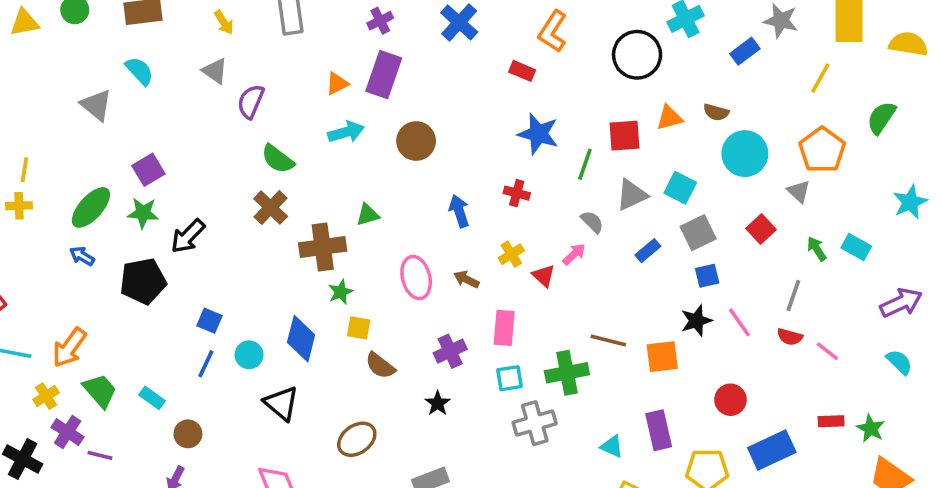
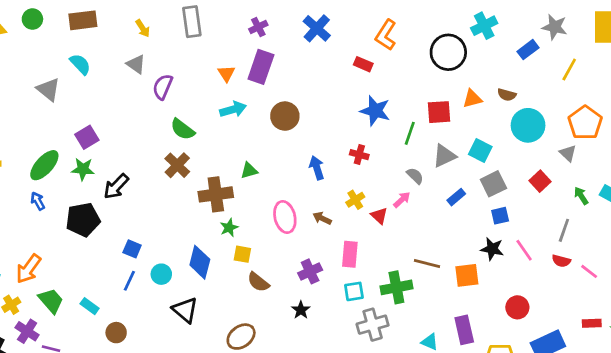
yellow line: (820, 78) -> (569, 70), moved
orange triangle: (337, 84) -> (226, 73), turned -36
blue arrow: (82, 256) -> (38, 201), turned 30
black star: (696, 321) -> (492, 249), turned 30

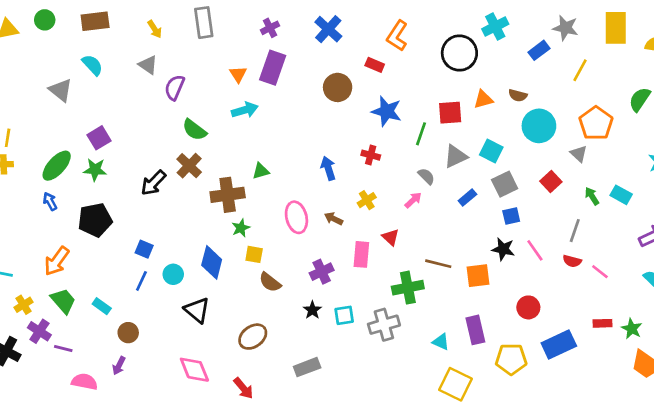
brown circle: (285, 116) -> (338, 87), moved
black arrow: (116, 186) -> (153, 183), moved
red triangle: (379, 216) -> (391, 237), moved
orange arrow: (28, 269) -> (57, 261), moved
cyan square: (354, 291) -> (344, 315), moved

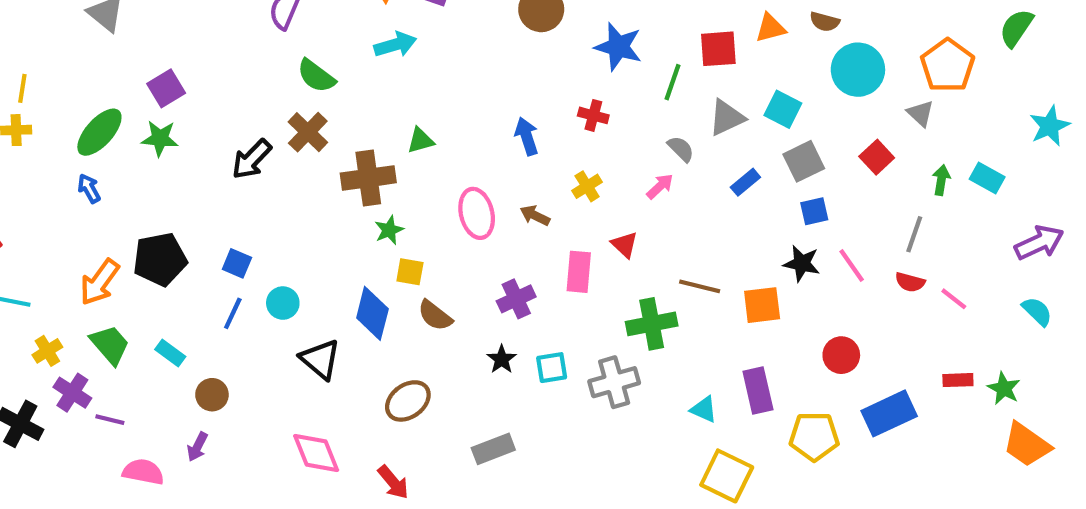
green arrow: (592, 196) -> (941, 180), turned 42
black pentagon: (95, 220) -> (160, 259), moved
blue diamond: (212, 262) -> (372, 313), moved

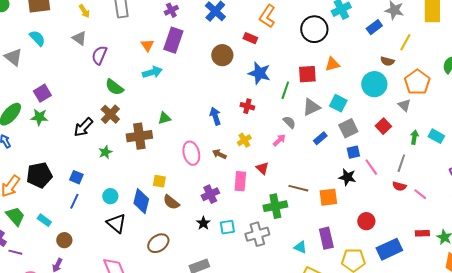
brown semicircle: (825, 22) -> (387, 61), moved
green star: (389, 230) -> (105, 152), moved
pink line: (852, 266) -> (371, 167), moved
cyan circle: (283, 303) -> (110, 196), moved

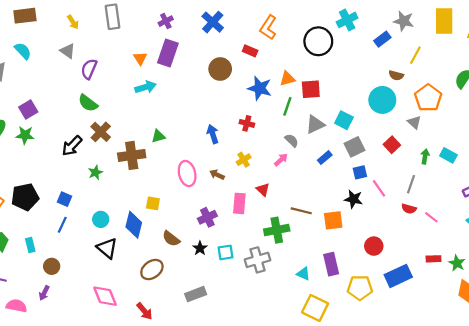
orange triangle: (332, 64) -> (287, 79), moved
green semicircle: (114, 87) -> (88, 103), moved
brown semicircle: (171, 202) -> (171, 239), moved
cyan rectangle: (44, 220) -> (30, 245), turned 40

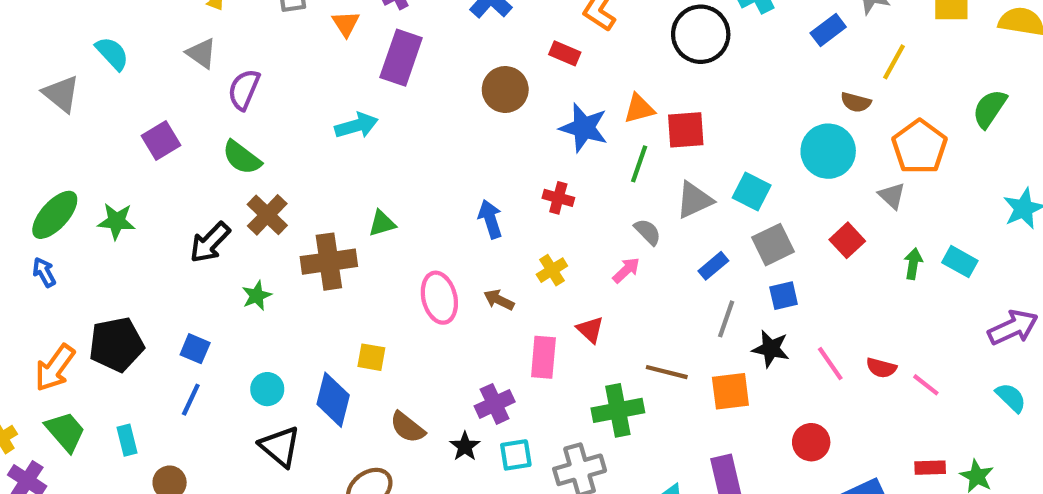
orange triangle: (140, 58) -> (346, 24), moved
purple square: (28, 110) -> (161, 140), moved
gray line: (411, 184) -> (726, 319), moved
pink line: (379, 188) -> (830, 364), moved
purple cross: (207, 217) -> (495, 404), moved

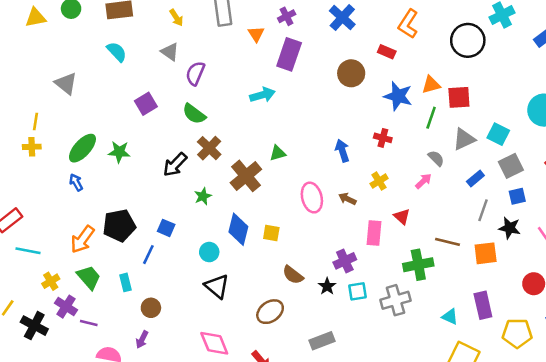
gray triangle: (61, 94) -> (66, 83), moved
brown cross: (329, 262) -> (246, 176), turned -32
blue line: (191, 400) -> (148, 255), moved
blue diamond: (333, 400) -> (238, 229), moved

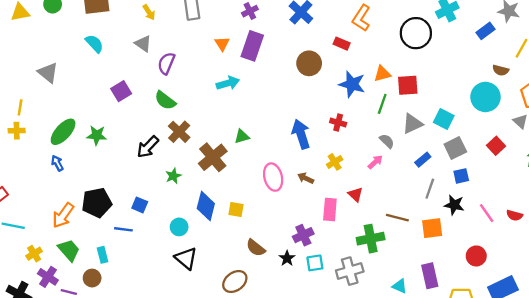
orange triangle: (256, 34) -> (222, 44), moved
blue arrow: (342, 151) -> (301, 134), size x1.4
blue line: (148, 255) -> (123, 229), turned 72
brown circle: (151, 308) -> (92, 278), moved

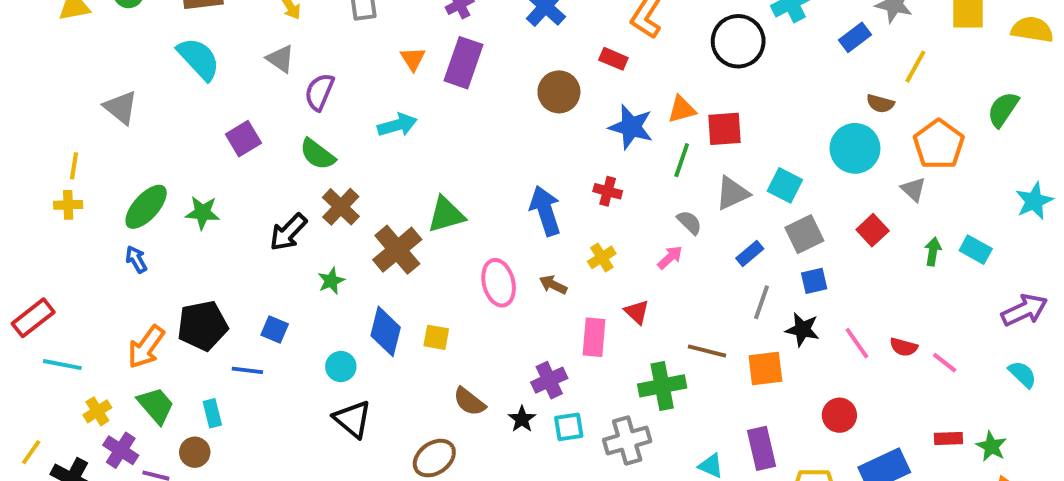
cyan semicircle: (94, 44) -> (199, 59), size x1.4
cyan arrow: (228, 83) -> (397, 125), moved
green triangle: (242, 136) -> (446, 215), size x1.5

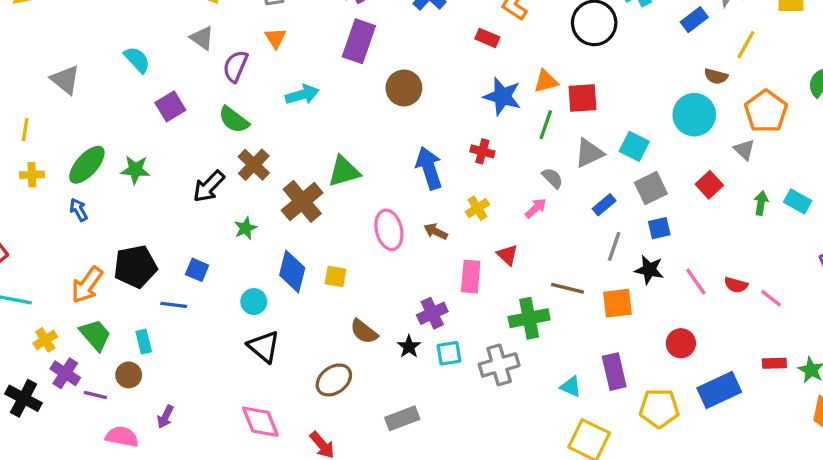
cyan semicircle: (199, 59) -> (137, 60), moved, size x0.7
orange triangle: (413, 59) -> (275, 38), moved
brown circle: (559, 92) -> (404, 88), moved
yellow cross: (68, 205) -> (32, 175), moved

